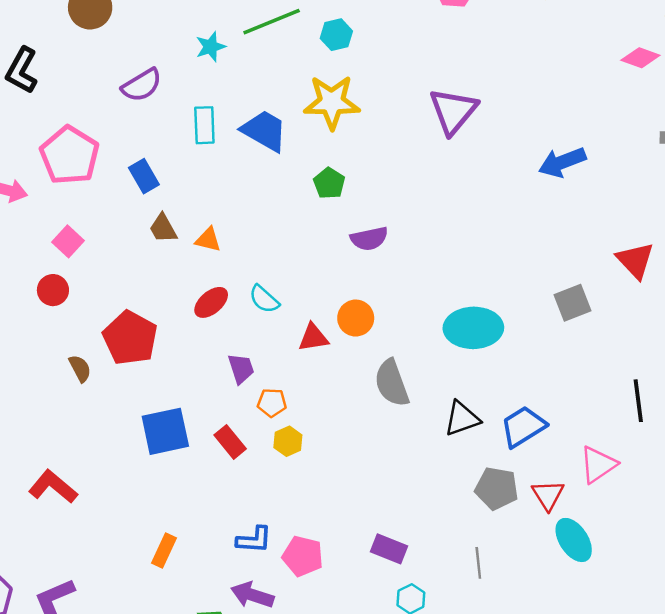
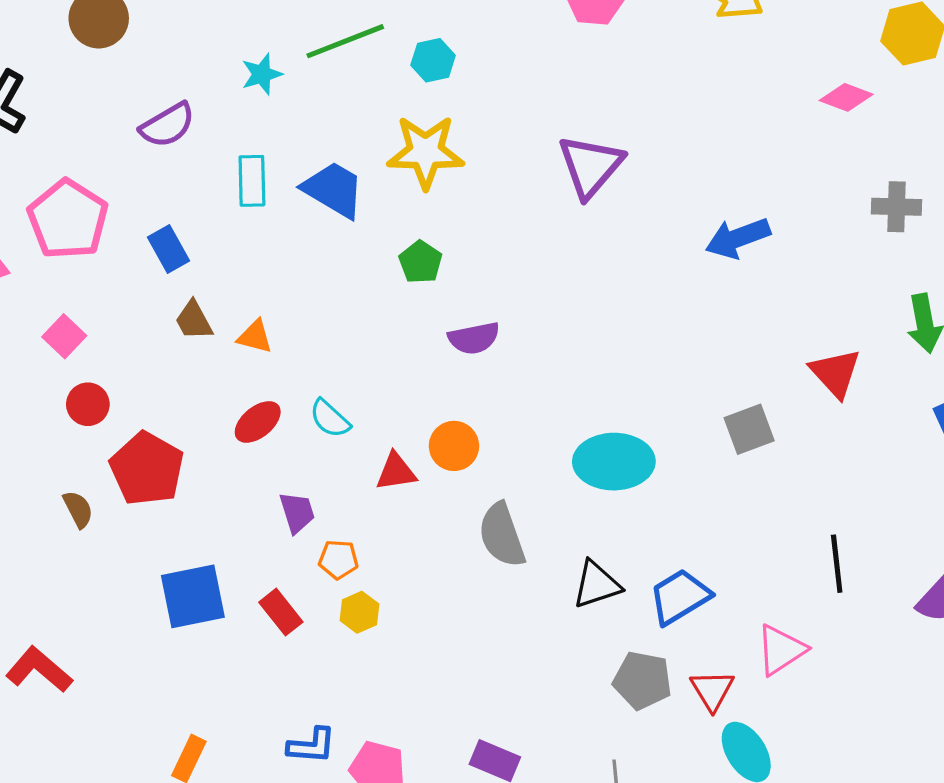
red circle: (53, 290) -> (88, 404), moved

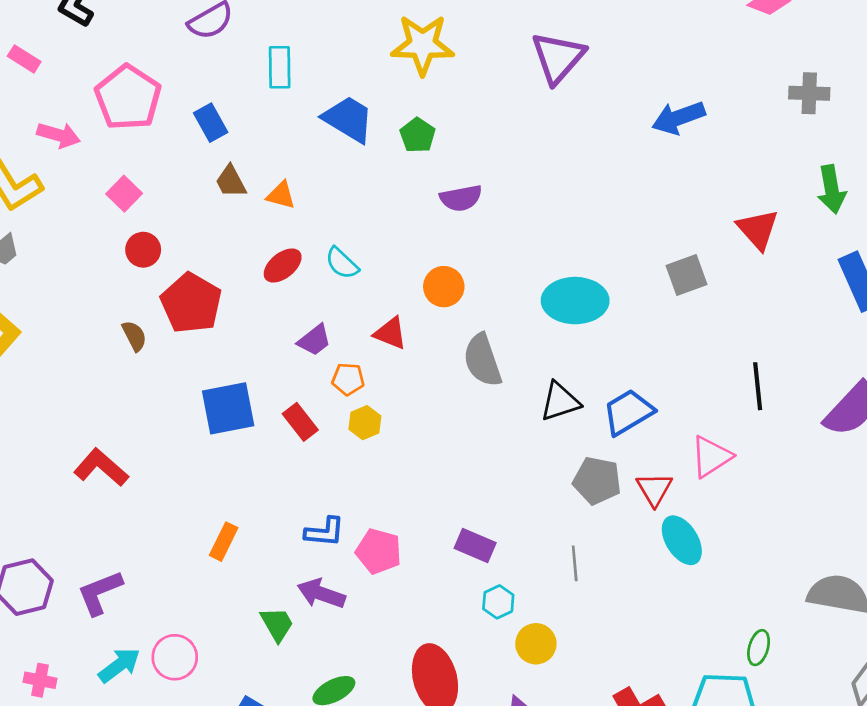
blue trapezoid: (333, 190) -> (348, 119), moved
red triangle: (396, 472) -> (390, 333), moved, turned 30
purple trapezoid: (297, 512) -> (314, 340), turned 69

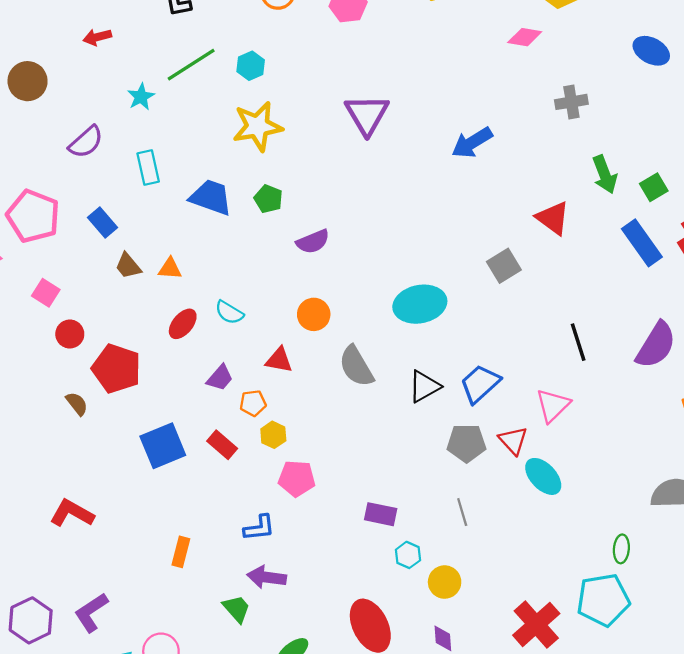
pink pentagon: (379, 551) -> (297, 478), moved

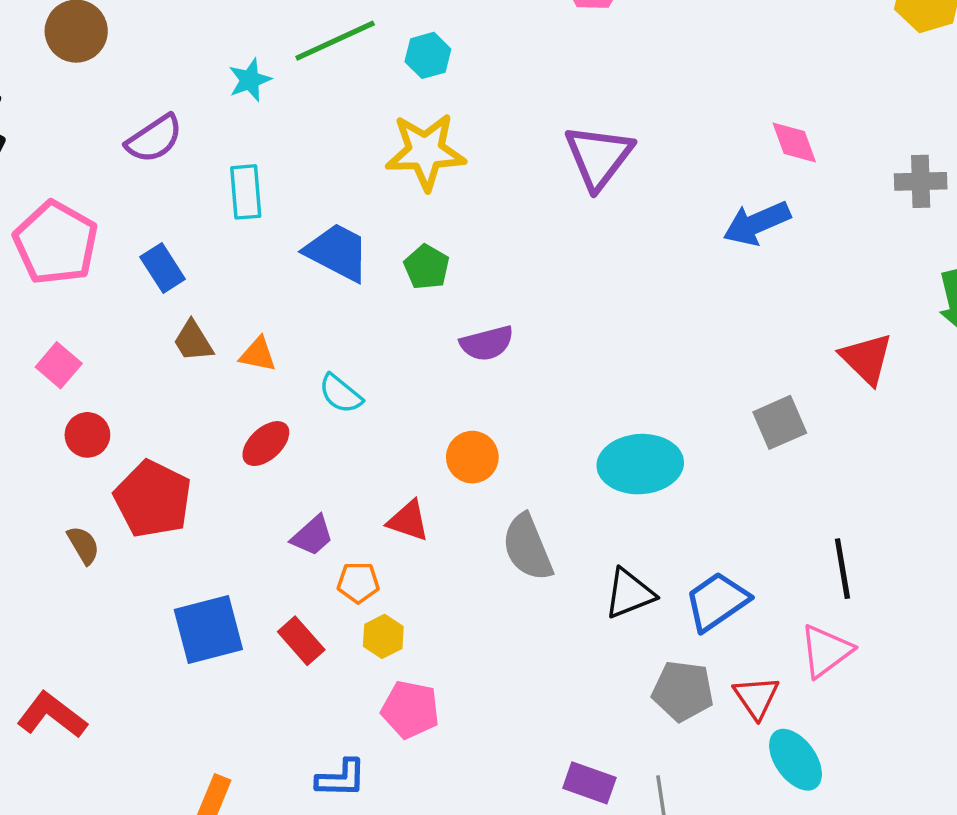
pink diamond: (525, 37) -> (794, 142), moved, turned 52
cyan semicircle: (229, 312) -> (341, 394), moved
black line: (578, 342) -> (842, 569), moved
purple rectangle: (381, 514) -> (589, 783), moved

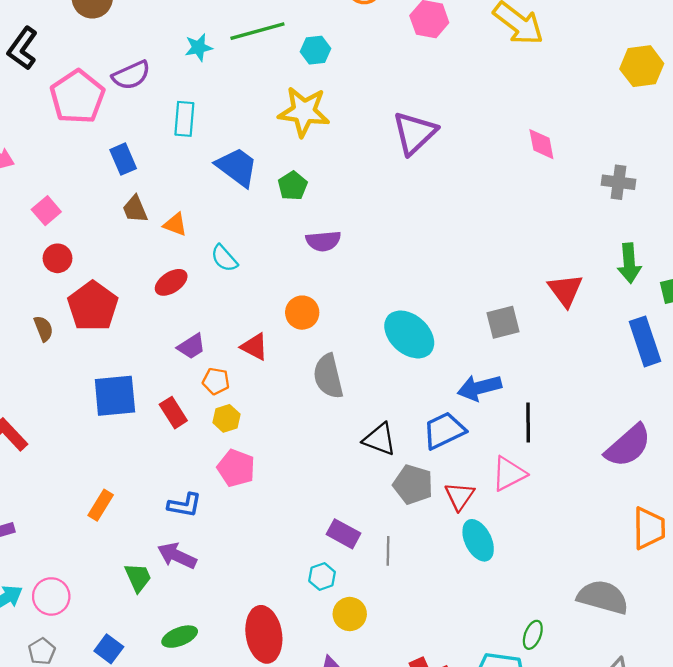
blue arrow: (757, 223) -> (479, 388), moved
pink pentagon: (56, 243) -> (77, 97), moved
cyan ellipse: (640, 464) -> (409, 334), turned 36
black triangle: (629, 594) -> (380, 439), moved, turned 33

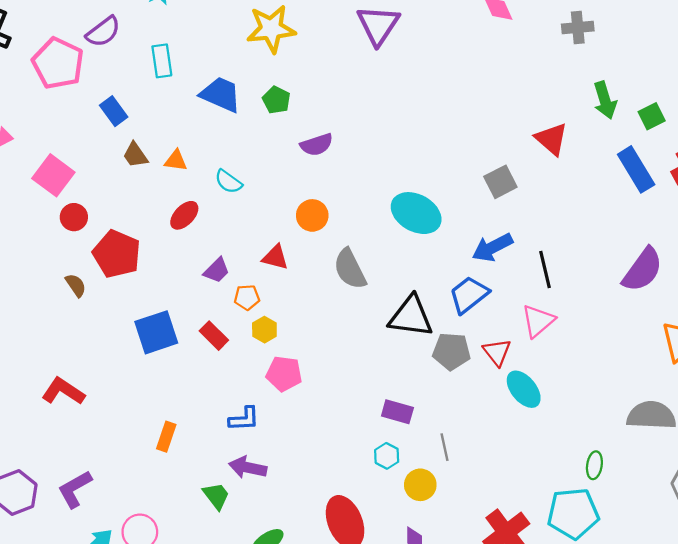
pink square: (46, 211) -> (53, 175), size x1.5
black triangle: (380, 439) -> (411, 316), size x1.4
gray line: (388, 551) -> (445, 447), moved

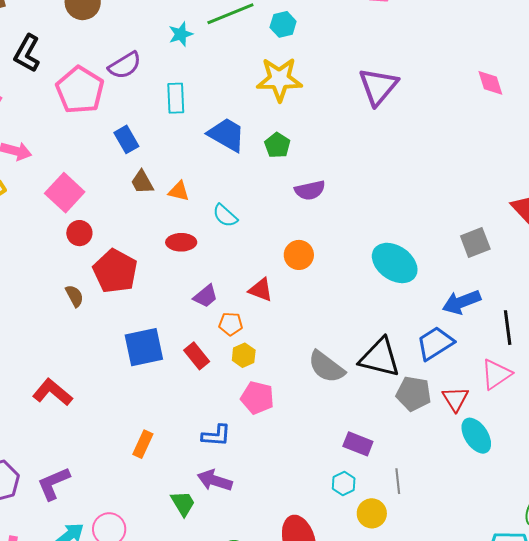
red ellipse: (184, 215) -> (181, 242), turned 40
gray semicircle: (350, 269) -> (326, 367), moved, turned -33

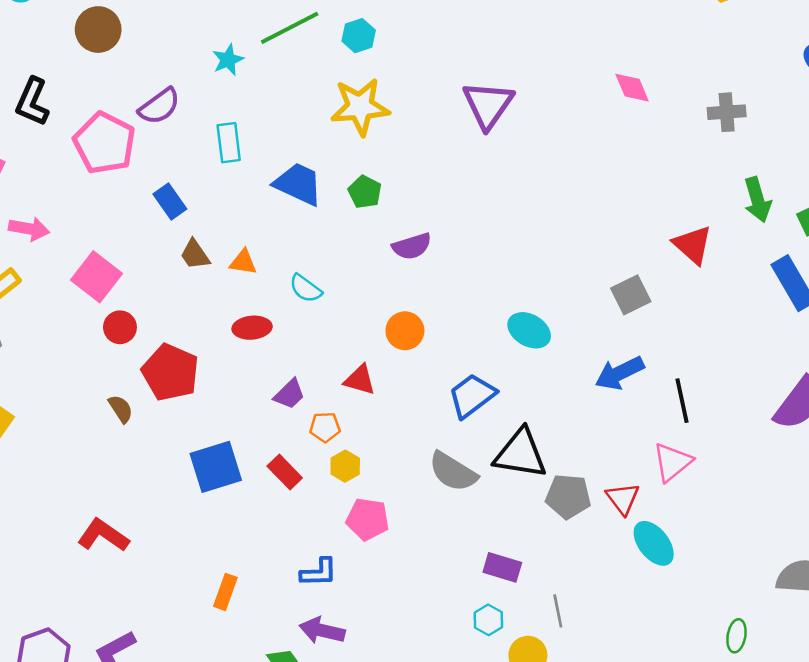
cyan ellipse: (395, 263) -> (529, 330), size x0.7
blue trapezoid: (435, 343) -> (472, 396), moved

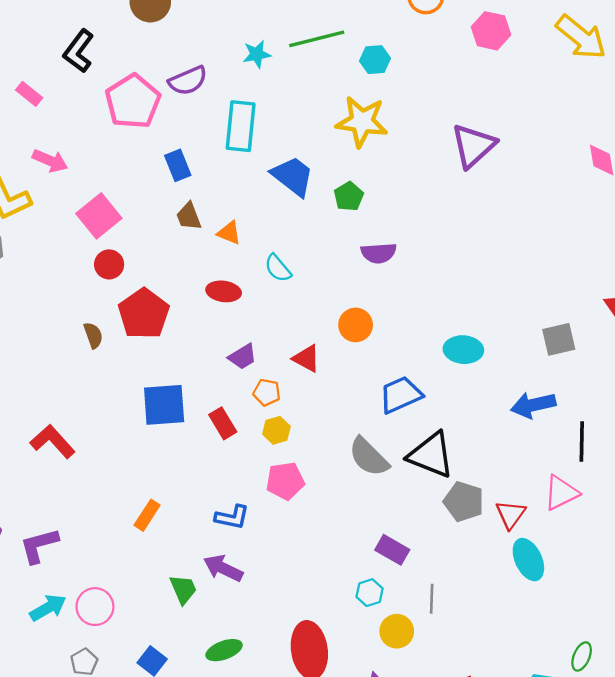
cyan rectangle: (229, 143) -> (241, 126), size x1.4
cyan ellipse: (529, 330) -> (463, 350), turned -39
pink pentagon: (368, 519) -> (285, 481), turned -30

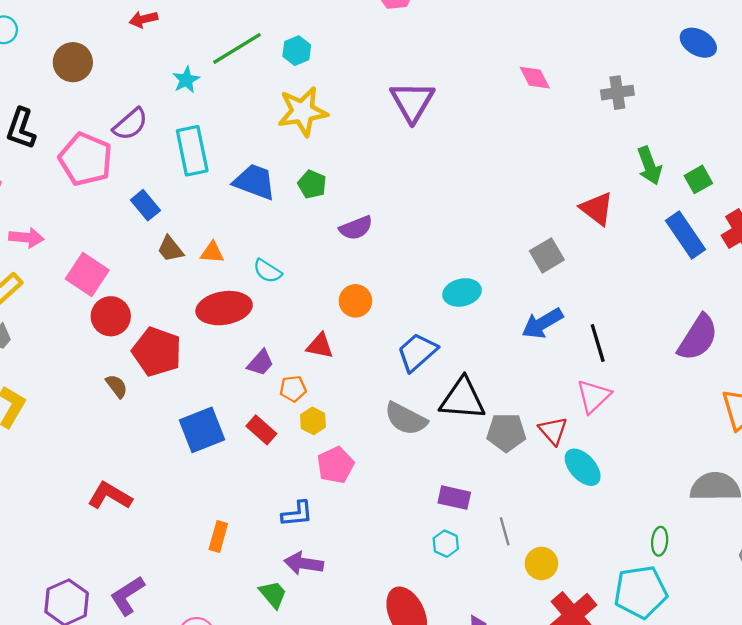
red circle: (109, 264) -> (111, 316), size x1.4
red ellipse: (224, 291) -> (224, 308), size x1.6
yellow circle: (397, 631) -> (541, 563), moved

